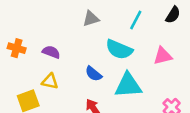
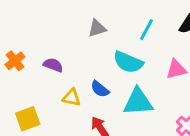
orange cross: (17, 48) -> (15, 61), turned 36
yellow triangle: (50, 81) -> (72, 98), moved

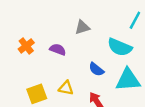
gray triangle: (97, 28) -> (82, 27), moved
yellow triangle: (72, 98) -> (66, 88), moved

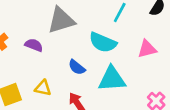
gray triangle: (82, 27) -> (61, 20), size x1.6

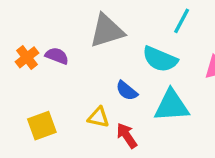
purple semicircle: (34, 45) -> (57, 56), moved
yellow triangle: (43, 88) -> (98, 117), moved

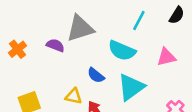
purple semicircle: (57, 56) -> (55, 45), moved
cyan triangle: (172, 106) -> (131, 87), turned -32

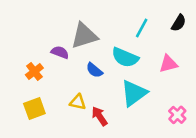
orange cross: (17, 49) -> (34, 71), moved
blue semicircle: (96, 75) -> (94, 70), moved

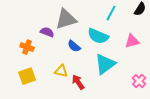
orange cross: (34, 71) -> (27, 47), turned -32

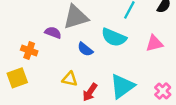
cyan triangle: (105, 64) -> (122, 86), moved
yellow square: (27, 76) -> (17, 78), moved
red arrow: (78, 82) -> (90, 92), turned -112

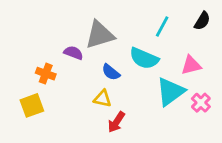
yellow triangle: (70, 79) -> (103, 99), moved
cyan triangle: (122, 86) -> (170, 92), moved
pink cross: (163, 91) -> (201, 103), moved

